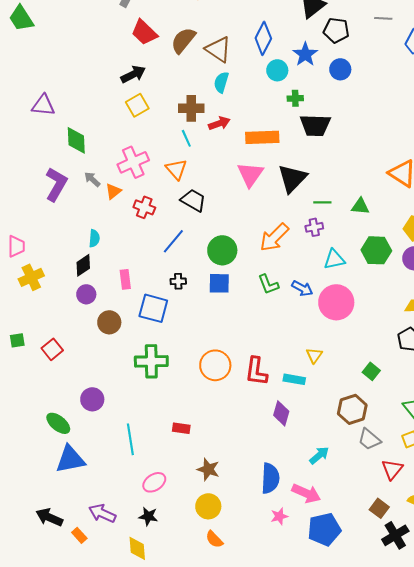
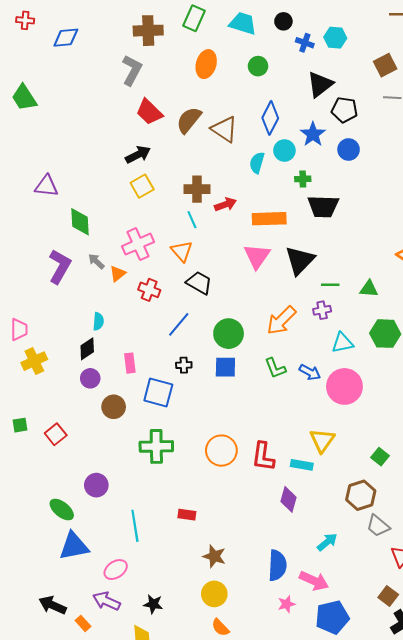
cyan semicircle: (221, 82) -> (257, 163), moved
yellow triangle: (314, 355) -> (322, 440), size x1.5
pink ellipse: (154, 482) -> (116, 570), moved

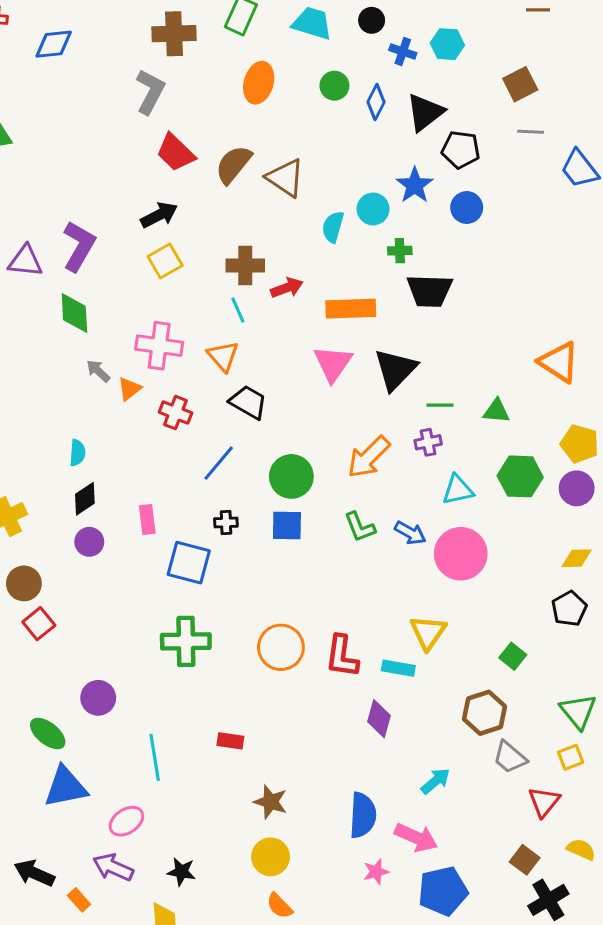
blue diamond: (270, 118) -> (376, 102), moved, size x0.7
pink cross: (138, 244) -> (159, 346), turned 32
purple L-shape: (60, 266) -> (79, 246), moved
cyan semicircle: (98, 321) -> (77, 453), moved
brown circle: (114, 407) -> (24, 583), moved

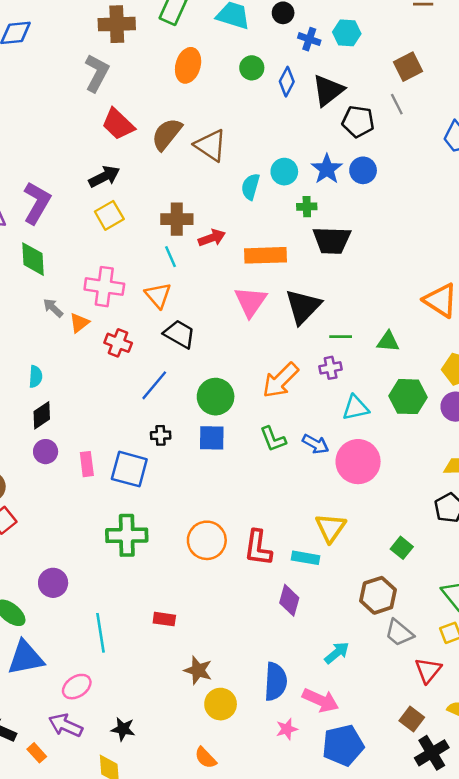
gray line: (531, 132) -> (397, 104), moved, turned 60
blue star: (415, 185) -> (327, 169), moved
pink rectangle: (147, 520) -> (87, 464), moved
yellow circle: (271, 857) -> (221, 704), moved

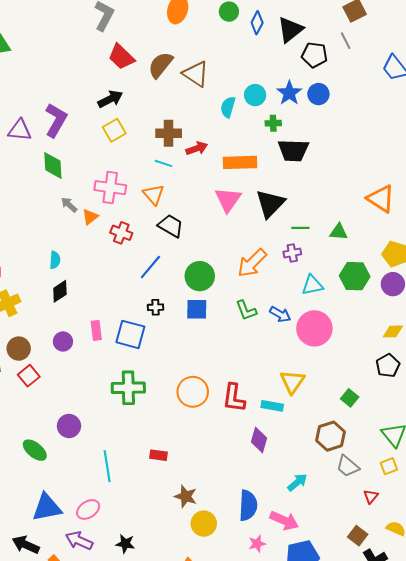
cyan line: (171, 257) -> (164, 163), turned -48
purple circle: (46, 452) -> (63, 341), moved
blue triangle: (26, 658) -> (47, 507), moved
red triangle: (428, 670) -> (371, 496), size x0.7

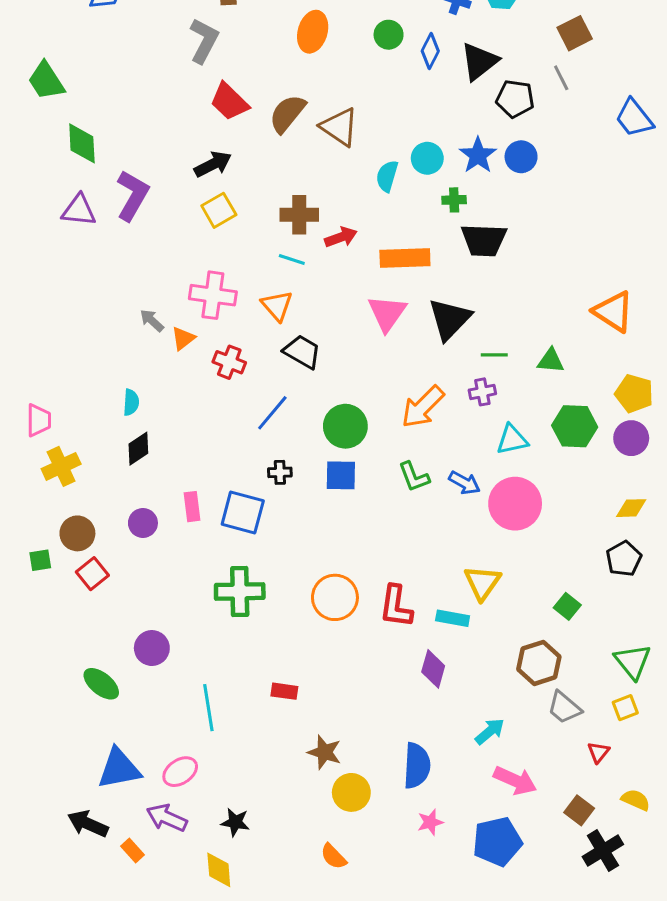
green diamond: (53, 165) -> (82, 143), moved
pink arrow: (284, 521) -> (515, 781), moved

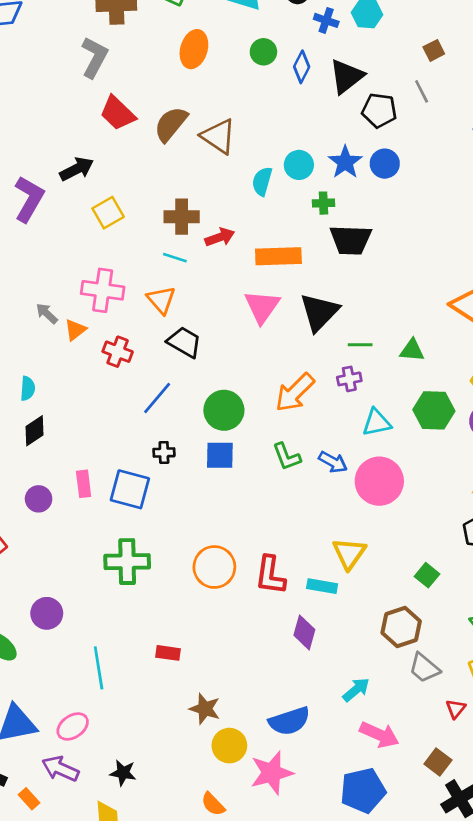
brown square: (575, 33) -> (434, 50), size x0.7
black arrow: (213, 164) -> (77, 169), moved
blue semicircle: (417, 766) -> (289, 721), turned 69
pink star: (430, 822) -> (272, 773), moved, size x1.8

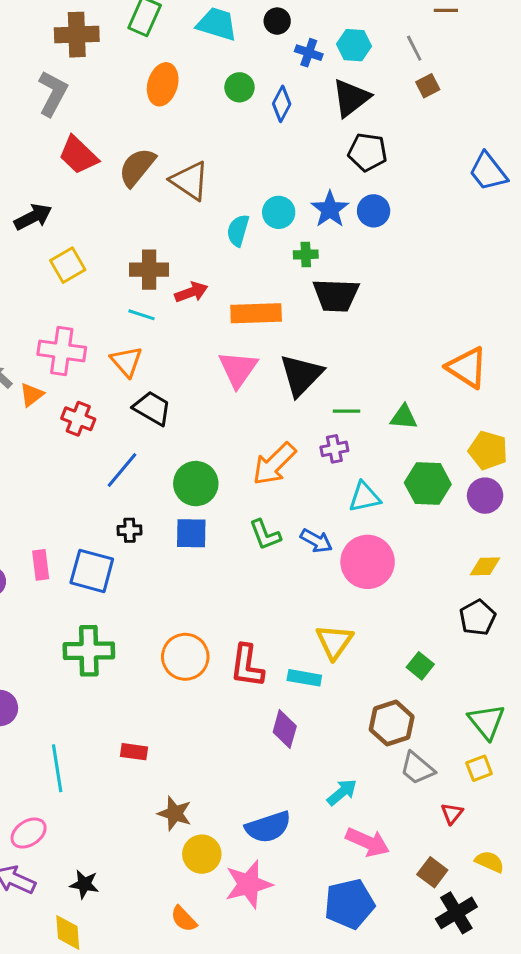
black triangle: (347, 76) -> (351, 98), moved
gray line: (422, 91) -> (414, 48), moved

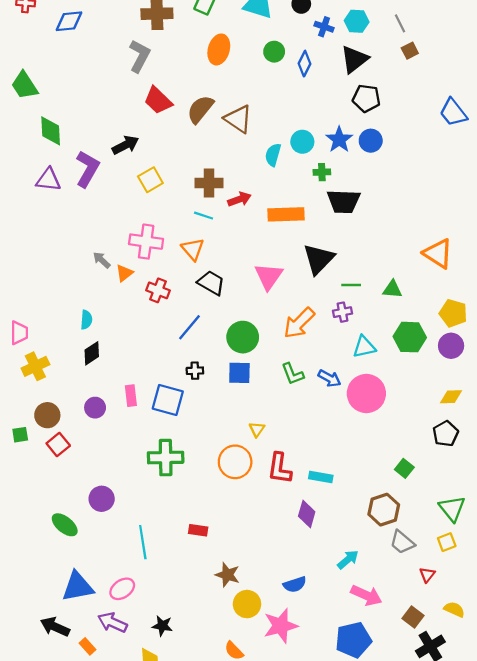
pink triangle: (238, 369) -> (269, 276), moved
yellow triangle: (334, 642) -> (257, 429), moved, size x0.6
blue semicircle: (268, 827) -> (295, 584), size x0.7

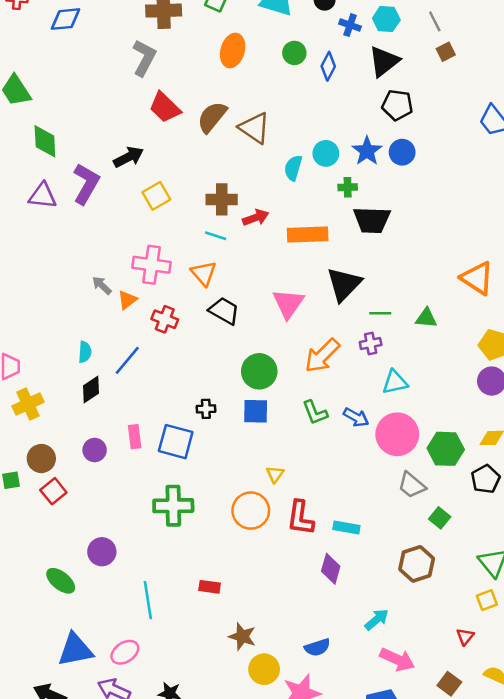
blue line: (189, 327) -> (127, 360), moved
green hexagon: (410, 337) -> (446, 449), moved
gray trapezoid: (402, 542) -> (412, 485), moved

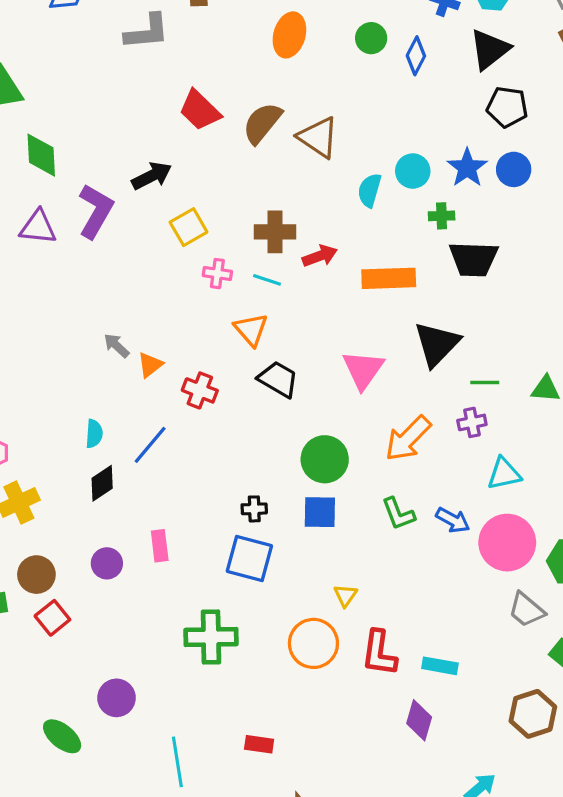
gray L-shape: (144, 58) -> (147, 32), moved, turned 57
pink cross: (151, 265) -> (217, 274), moved, size x0.6
blue square: (176, 442) -> (249, 559), moved

